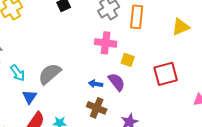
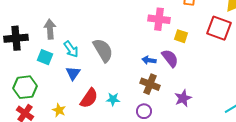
gray semicircle: (50, 74) -> (103, 50), turned 100
red square: (166, 74) -> (219, 28), moved, turned 35
blue triangle: (30, 97) -> (73, 73), moved

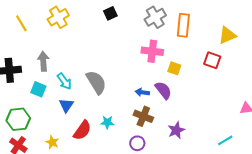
red square: (219, 28) -> (212, 60), size x0.7
cyan star: (113, 99) -> (107, 122), moved

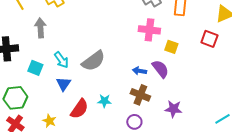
gray arrow: (43, 61) -> (40, 28), moved
gray semicircle: (96, 82) -> (93, 61), turned 85
purple star: (176, 130) -> (173, 109), turned 30

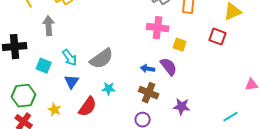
cyan star: (104, 101) -> (109, 89), moved
yellow star: (49, 121) -> (55, 110), moved

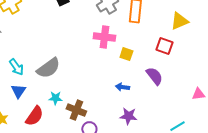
purple semicircle: (169, 67) -> (154, 76), moved
blue arrow: (148, 69) -> (122, 87), moved
brown cross: (149, 93) -> (76, 110), moved

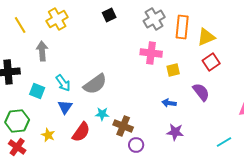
yellow triangle: (179, 21) -> (206, 37), moved
red square: (164, 46) -> (211, 62), turned 36
yellow square: (126, 54) -> (173, 70), turned -32

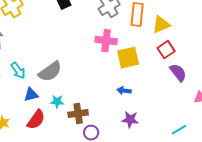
yellow square: (173, 70) -> (128, 58), size x1.6
purple semicircle: (201, 92) -> (178, 73), moved
blue triangle: (65, 107) -> (31, 95), moved, turned 42
brown cross: (123, 126) -> (78, 114), turned -30

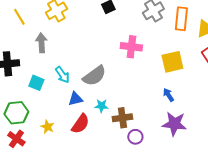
pink cross: (106, 41) -> (131, 47), moved
blue arrow: (124, 91) -> (168, 95), turned 48
purple star: (130, 120) -> (174, 124), size x1.4

